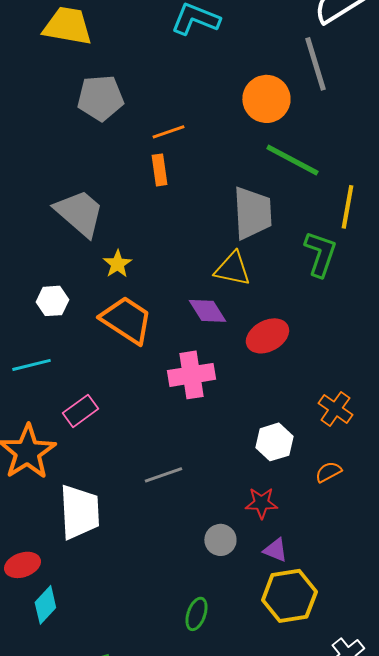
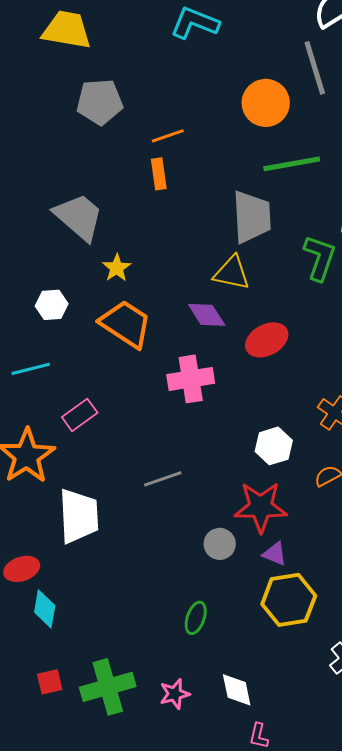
green line: (292, 160) -> (292, 164), turned -38
red star: (261, 503) -> (261, 507), size x1.6
cyan diamond: (45, 605) -> (45, 609), turned -33

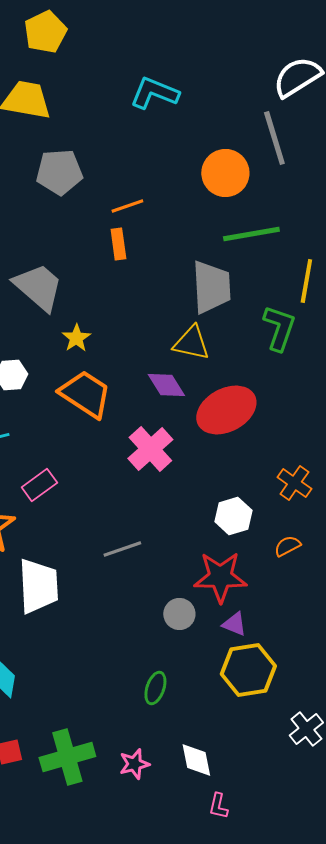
red ellipse: (267, 340) -> (226, 410), size x1.4
pink cross: (191, 379) -> (150, 449), turned -33

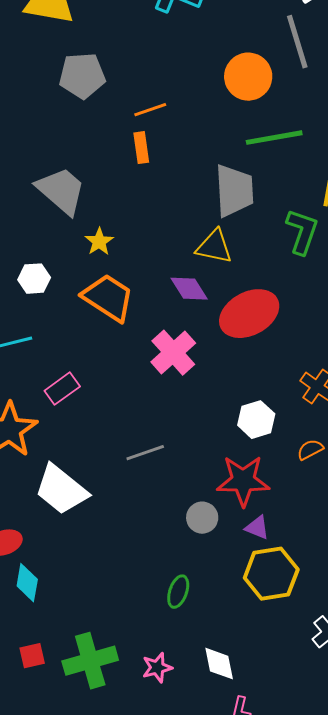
white trapezoid: (38, 586) -> (61, 490), turned 132

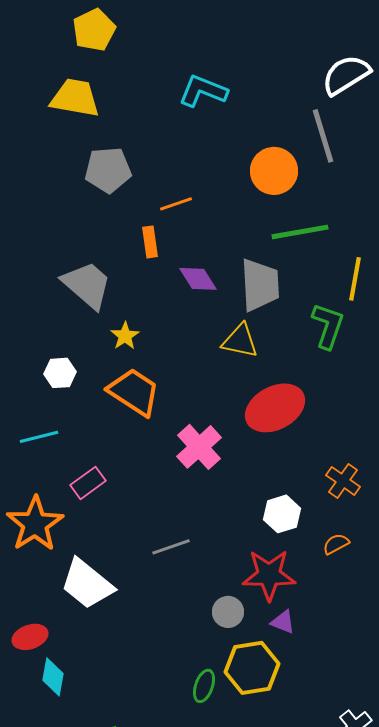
orange rectangle: (141, 148) -> (150, 242), moved
purple diamond: (189, 289) -> (198, 279), moved
yellow hexagon: (271, 574) -> (252, 668), moved

